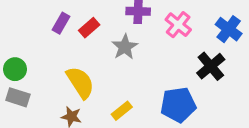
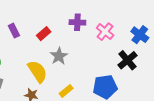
purple rectangle: (61, 23) -> (14, 31), moved, turned -56
gray star: (125, 47) -> (59, 56), moved

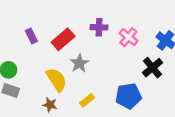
red rectangle: (44, 34) -> (63, 39), size x1.5

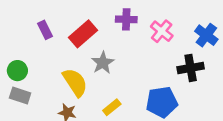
black cross: (152, 68) -> (191, 68), turned 30

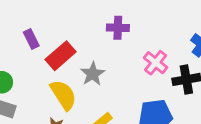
pink cross: (162, 31) -> (156, 63), moved
red rectangle: (83, 34) -> (61, 56), moved

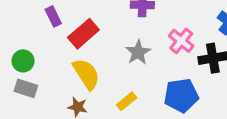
gray star: (93, 74) -> (138, 52), moved

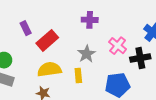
yellow semicircle: (86, 74) -> (49, 69), turned -65
yellow rectangle: (127, 101) -> (78, 76), moved, turned -56

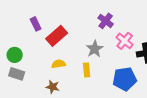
purple cross: (90, 20) -> (106, 21), moved, turned 35
yellow semicircle: (49, 69) -> (59, 64), size x0.6

